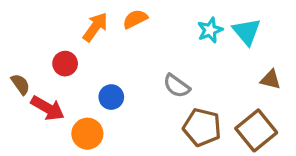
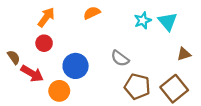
orange arrow: (95, 27) -> (46, 17), moved
brown triangle: (271, 79) -> (184, 54), turned -32
blue circle: (111, 97) -> (76, 66), size x1.5

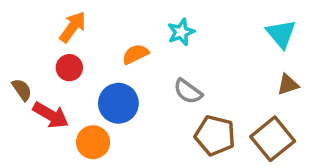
orange semicircle: (92, 13) -> (135, 54), moved
cyan star: (143, 20) -> (181, 32), moved
cyan triangle: (168, 22) -> (281, 34), moved

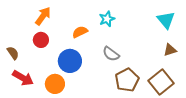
red arrow: (51, 115) -> (23, 78), moved
brown pentagon: (215, 135) -> (127, 80), turned 30

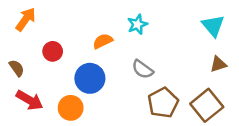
orange arrow: (43, 16) -> (26, 19), moved

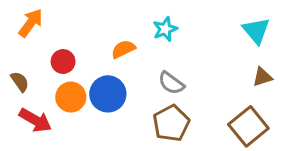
brown pentagon: (163, 103) -> (171, 123), moved
orange circle: (71, 108) -> (71, 97), moved

